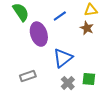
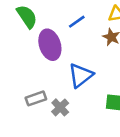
gray cross: (68, 83) -> (60, 107), moved

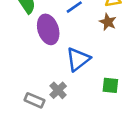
gray rectangle: (36, 98) -> (34, 100), moved, turned 42

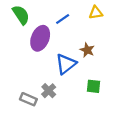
brown star: (108, 22) -> (87, 50), moved
purple ellipse: (48, 29) -> (40, 38), turned 40

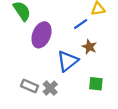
blue line: (63, 19) -> (81, 24), moved
gray rectangle: (28, 99) -> (30, 86), moved

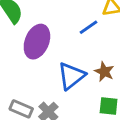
brown star: (89, 47) -> (104, 72), moved

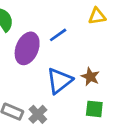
blue line: (88, 27) -> (58, 35), moved

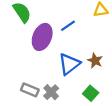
green square: (94, 109) -> (91, 93), moved, turned 35

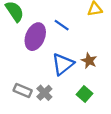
blue line: (68, 26) -> (62, 25), turned 70

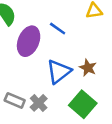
green square: (85, 94) -> (83, 104), size x1.5

